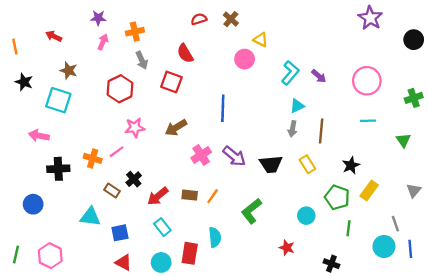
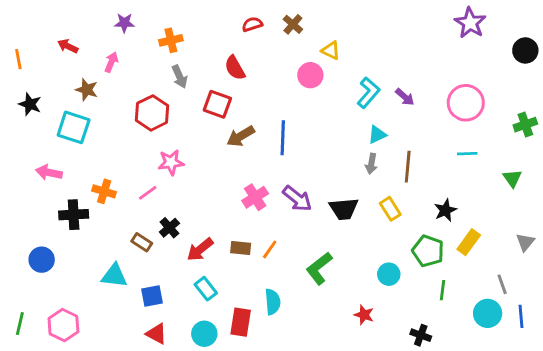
pink arrow: (103, 42) -> (111, 62), moved
brown arrow: (176, 128) -> (241, 136), moved
orange cross: (93, 158) -> (104, 191), moved

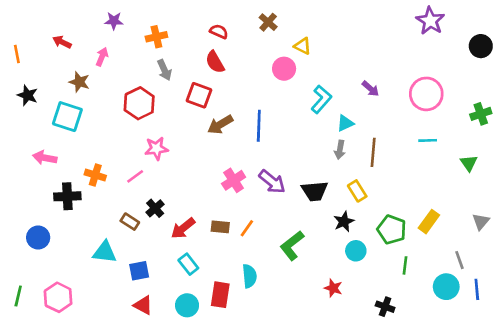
red semicircle: (252, 24) -> (219, 31), moved, turned 42
cyan L-shape: (368, 93) -> (321, 99), moved
black star: (445, 210) -> (344, 222), moved

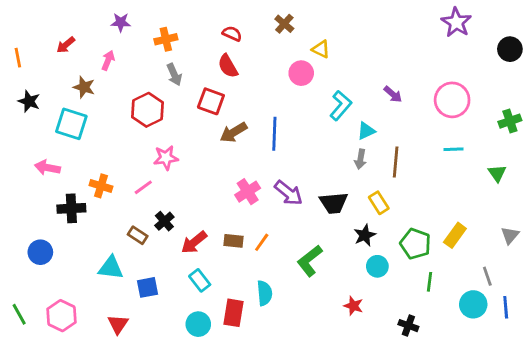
red arrow: (62, 42) -> (66, 45), turned -66
green line: (18, 296) -> (19, 314), turned -42
red triangle: (143, 305) -> (118, 324), moved, turned 36

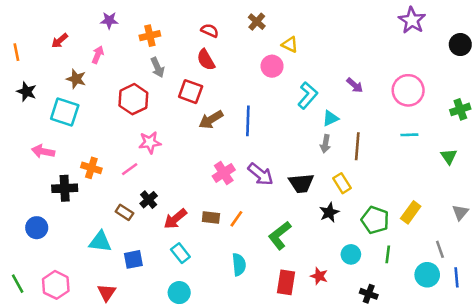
cyan circle: (377, 266) -> (351, 254), moved
red rectangle: (234, 313) -> (286, 282), moved

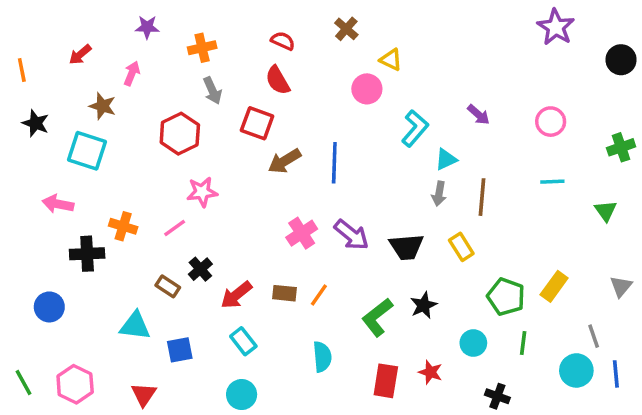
pink circle: (408, 90) -> (551, 122), size x0.7
black star: (329, 212) -> (424, 305), moved

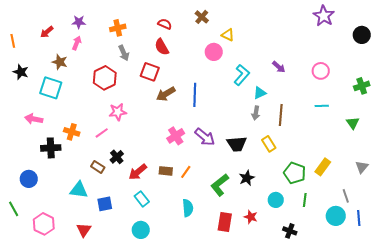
purple star: (147, 27) -> (79, 22), moved
green line: (24, 383) -> (14, 209), moved

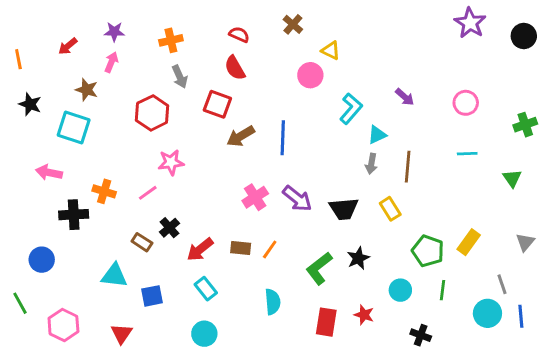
black circle: (362, 35) -> (524, 36), moved

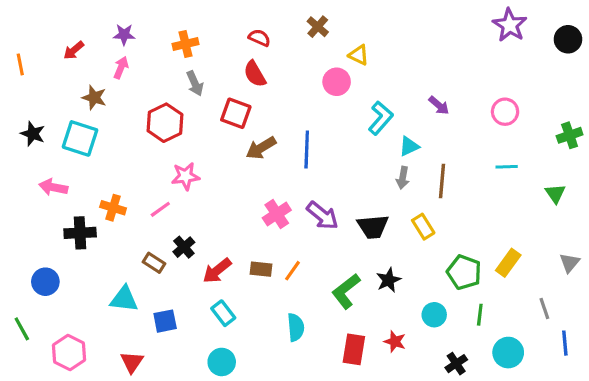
black star: (30, 104) -> (33, 134), moved
cyan circle: (487, 313) -> (508, 353), moved
black cross: (421, 335) -> (456, 364), turned 36

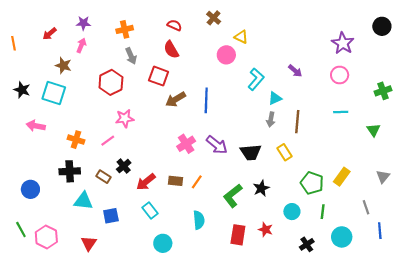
purple star: (510, 25) -> (343, 43), moved
black cross: (80, 233) -> (70, 171), moved
green line: (22, 329) -> (21, 230), moved
cyan circle: (222, 362) -> (163, 243), moved

